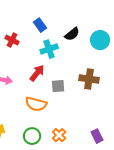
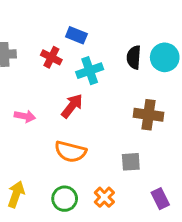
blue rectangle: (40, 25) -> (76, 35), turned -32
black semicircle: (72, 34) -> (134, 57), moved, turned 133
red cross: (12, 40) -> (51, 57), moved
gray square: (58, 86) -> (131, 162), moved

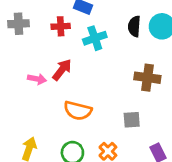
red cross: (51, 57) -> (61, 26), turned -30
red arrow: (72, 106) -> (62, 70), moved

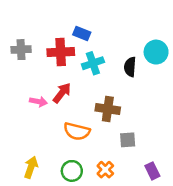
red cross: (61, 26) -> (61, 52), size x1.5
black semicircle: (134, 26) -> (130, 67), moved
brown cross: (147, 78) -> (108, 109), moved

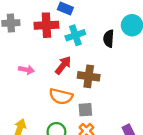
red arrow: (62, 93) -> (63, 65), moved
gray square: (128, 140) -> (85, 110), moved

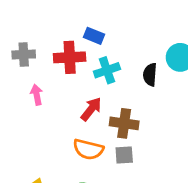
pink arrow: (26, 70) -> (37, 95), moved, turned -112
gray square: (85, 110) -> (124, 155), moved

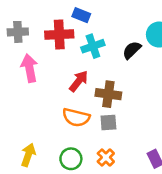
black semicircle: (150, 75) -> (132, 50), turned 42
pink arrow: (37, 95) -> (29, 68), size x1.5

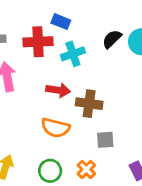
black semicircle: (132, 50) -> (112, 39), moved
red arrow: (79, 81) -> (58, 90), turned 60
gray square: (108, 123) -> (105, 140), moved

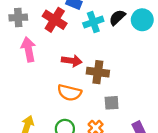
red cross: (38, 42) -> (55, 20), turned 35
cyan cross: (73, 54) -> (93, 22), moved

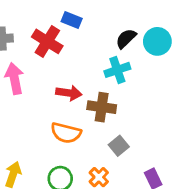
cyan cross: (93, 22) -> (117, 70), moved
gray square: (112, 103) -> (119, 146), turned -35

